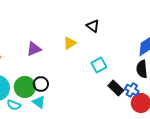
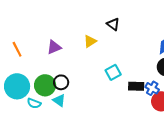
cyan square: (99, 65) -> (113, 72), moved
black rectangle: (116, 88) -> (136, 86), turned -42

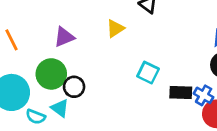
cyan square: (113, 72) -> (148, 73), turned -35
green circle: (45, 85) -> (51, 74), moved
cyan triangle: (59, 100) -> (60, 108), moved

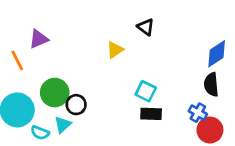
purple triangle: (64, 37) -> (39, 39), moved
black rectangle: (181, 92) -> (151, 114), moved
cyan triangle: (60, 108) -> (63, 125), turned 42

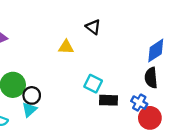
yellow triangle: (115, 50) -> (66, 47), turned 35
black rectangle: (151, 114) -> (109, 100), moved
cyan triangle: (63, 125) -> (29, 110), moved

